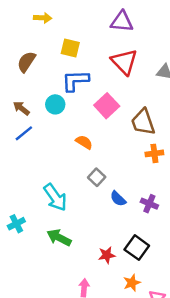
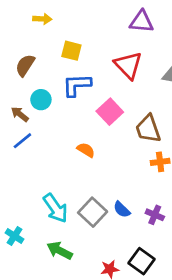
purple triangle: (122, 22) -> (142, 22), moved
cyan circle: (55, 104) -> (41, 100), moved
gray square: (97, 177) -> (93, 212), moved, size x1.5
cyan cross: (16, 224) -> (14, 236), turned -30

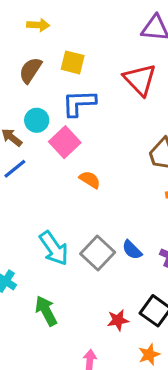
brown semicircle: (25, 65) -> (30, 70), moved
pink square: (110, 112) -> (65, 142), moved
green arrow: (59, 251) -> (46, 311), moved, turned 35

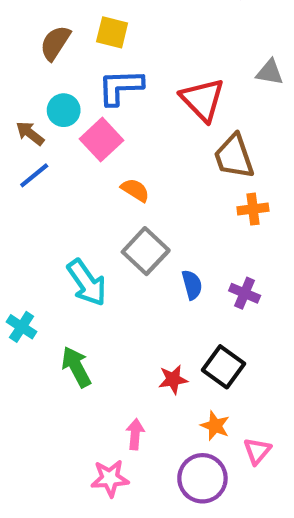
red triangle: (140, 80) -> (202, 100), moved
blue semicircle: (132, 250) -> (192, 285), turned -150
gray square: (98, 253) -> (146, 251), moved
orange star: (149, 355) -> (215, 426), turned -30

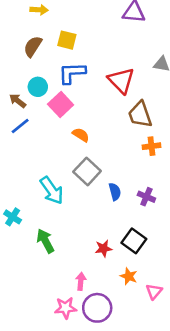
purple circle: (202, 478) -> (97, 308), moved

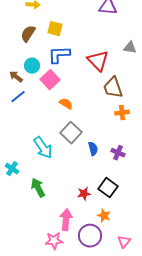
pink arrow: (81, 281) -> (66, 220), size x1.5
pink triangle: (154, 291) -> (124, 242), moved
purple circle: (97, 308) -> (90, 236), moved

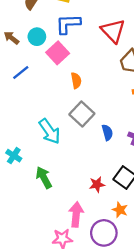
brown arrow: (16, 77) -> (11, 38), moved
orange semicircle: (66, 104) -> (76, 81), turned 48

